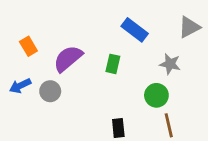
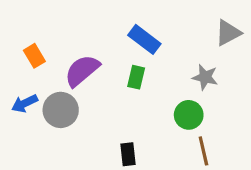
blue rectangle: (135, 30) -> (144, 39), moved
gray circle: (50, 91) -> (61, 110), size x1.4
black rectangle: (118, 128) -> (128, 154), moved

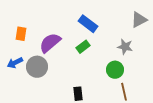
orange rectangle: (34, 56) -> (21, 34), turned 40
green rectangle: (136, 77) -> (83, 47), turned 40

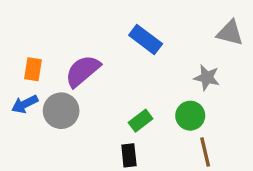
gray triangle: (139, 20) -> (230, 33), turned 42
orange rectangle: (21, 34) -> (33, 69), moved
green rectangle: (83, 47) -> (141, 121), moved

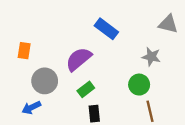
purple semicircle: (83, 71) -> (79, 59), moved
blue arrow: (25, 104) -> (31, 108), moved
green rectangle: (141, 121) -> (86, 89), moved

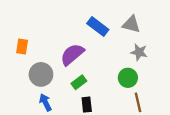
gray triangle: (168, 24) -> (131, 24), moved
blue arrow: (31, 108) -> (45, 102), moved, turned 90

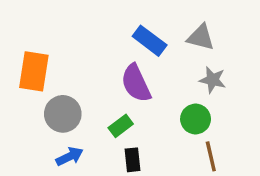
orange rectangle: (22, 47) -> (34, 71), size x1.6
purple semicircle: (72, 54) -> (136, 83), moved, turned -75
blue arrow: (45, 102) -> (70, 156), turned 90

